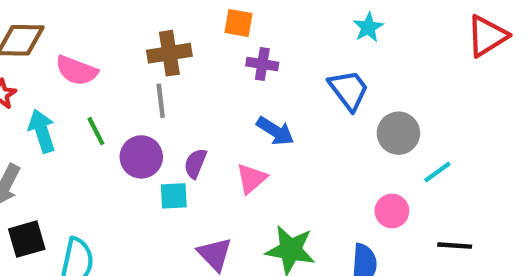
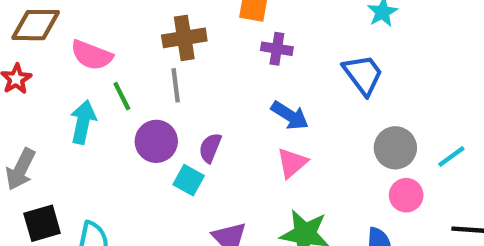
cyan arrow: (42, 131) -> (83, 122), moved, turned 30
green line: (96, 131) -> (122, 96), moved
gray circle: (398, 133) -> (395, 148), moved
pink triangle: (251, 179) -> (292, 163), moved
cyan square: (174, 196) -> (189, 180), turned 32

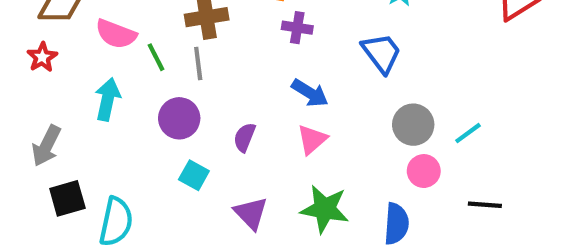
green line: (122, 96) -> (156, 57), moved
purple semicircle: (210, 148) -> (245, 137), moved
cyan square: (189, 180) -> (194, 175), moved

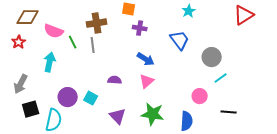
purple circle: (179, 118) -> (68, 97), moved
gray circle: (413, 125) -> (212, 57), moved
purple semicircle: (245, 137) -> (115, 80), turned 72

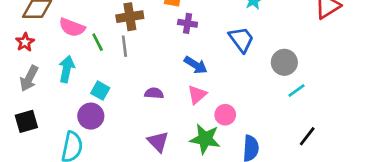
gray arrow: (21, 84) -> (29, 78), moved
pink circle: (200, 96) -> (225, 115), moved
cyan square: (91, 98) -> (100, 91), moved
black square: (31, 109) -> (26, 121), moved
black line: (229, 112) -> (307, 136), turned -56

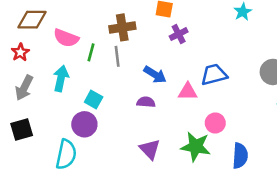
purple cross: (188, 23) -> (179, 34), turned -36
blue trapezoid: (241, 39) -> (214, 75), moved, turned -68
green line: (98, 42) -> (91, 52), turned 42
blue arrow: (196, 65) -> (155, 75), moved
pink triangle: (197, 95) -> (188, 92), moved, turned 42

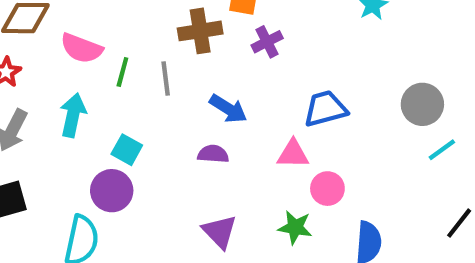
brown cross: (122, 27) -> (200, 31), moved
pink triangle: (188, 92) -> (293, 154), moved
green star: (196, 147) -> (295, 227), size x0.7

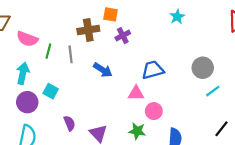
purple semicircle: (213, 154) -> (69, 123), moved, turned 64
purple circle: (112, 191) -> (27, 102), moved

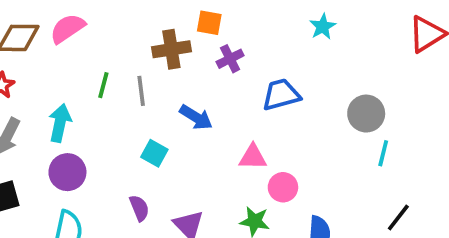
pink semicircle: (27, 39) -> (67, 28), moved, turned 125
blue trapezoid: (153, 70) -> (281, 95), moved
cyan square: (51, 91) -> (154, 153), moved
cyan line: (213, 91) -> (383, 153), turned -40

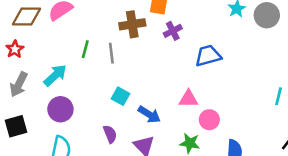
gray circle: (366, 114) -> (267, 15), moved
blue arrow: (196, 117) -> (149, 114), moved
cyan arrow: (60, 123) -> (55, 75), turned 35

